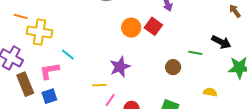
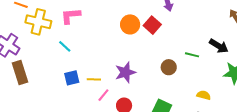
purple star: (120, 67) -> (125, 72), moved
pink L-shape: (49, 71) -> (71, 16), moved
blue square: (49, 96) -> (72, 78), moved

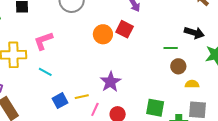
brown circle: (169, 67) -> (178, 66), moved

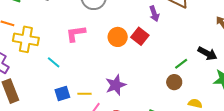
pink L-shape: (43, 41) -> (76, 34), moved
green line: (171, 48) -> (181, 64), turned -48
brown circle: (178, 66) -> (174, 82), moved

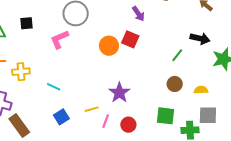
pink L-shape: (76, 34) -> (59, 39), moved
yellow cross: (26, 39) -> (21, 72), size x0.7
brown circle: (174, 82) -> (175, 84), moved
blue square: (62, 93) -> (61, 117), moved

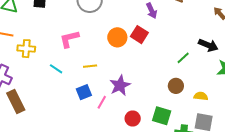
pink L-shape: (59, 39) -> (69, 39), moved
yellow line: (92, 109) -> (90, 66), moved
blue square: (61, 117) -> (84, 92), moved
pink line: (106, 121) -> (102, 102), moved
red circle: (128, 125) -> (133, 118), moved

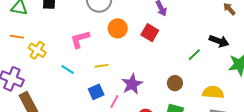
orange circle: (117, 37) -> (118, 28), moved
yellow cross: (26, 49) -> (37, 50), turned 30
brown circle: (176, 86) -> (175, 83), moved
yellow semicircle: (201, 96) -> (213, 92), size x1.5

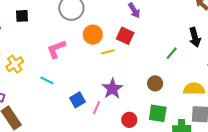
black arrow: (219, 41) -> (195, 37), turned 60
yellow cross: (37, 50) -> (15, 64), turned 30
yellow line: (102, 66) -> (108, 52), moved

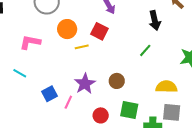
black arrow: (195, 37) -> (155, 21), moved
pink L-shape: (56, 49) -> (30, 42), turned 30
brown circle: (155, 83) -> (117, 81), moved

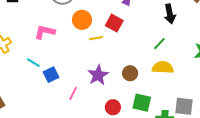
yellow semicircle: (166, 87) -> (163, 67), moved
blue square: (50, 94) -> (51, 75), moved
pink line: (68, 102) -> (73, 93), moved

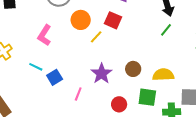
pink L-shape: (45, 32) -> (44, 35), turned -65
yellow line: (96, 38) -> (96, 37), turned -32
green line: (159, 44) -> (166, 30), moved
yellow semicircle: (163, 67) -> (163, 75), moved

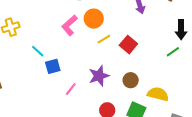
red square: (113, 20) -> (128, 45), moved
pink L-shape: (44, 35) -> (70, 25), moved

